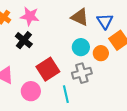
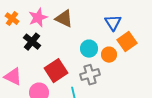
pink star: (30, 16) -> (38, 18), turned -30
brown triangle: (80, 17) -> (64, 19), moved

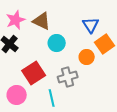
cyan circle: (89, 49) -> (57, 43), moved

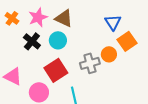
cyan circle: (57, 43) -> (58, 40), moved
gray cross: (68, 77) -> (90, 63), moved

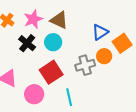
blue triangle: (113, 22) -> (100, 32), moved, turned 30

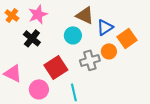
brown triangle: (59, 20) -> (85, 15), moved
cyan circle: (53, 42) -> (73, 35), moved

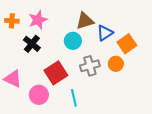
orange cross: (12, 15) -> (12, 21), turned -32
brown triangle: (85, 15) -> (85, 21), turned -42
orange circle: (109, 51) -> (116, 64), moved

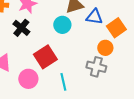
blue triangle: (105, 33) -> (94, 17), turned 42
gray cross: (90, 66) -> (96, 67), moved, turned 30

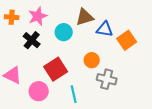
cyan circle: (62, 25) -> (64, 32), moved
orange circle: (105, 48) -> (92, 60), moved

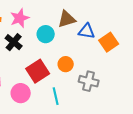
orange circle: (92, 60) -> (66, 64), moved

